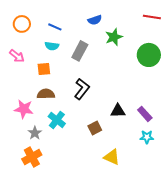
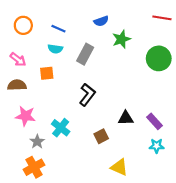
brown semicircle: (46, 94) -> (17, 85), moved

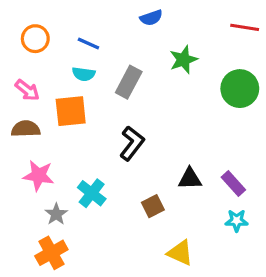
blue semicircle: (101, 21) -> (151, 18), moved
orange square: (47, 73) -> (71, 111), size x1.5

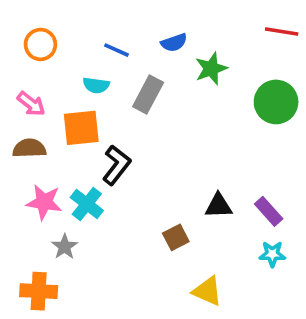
blue semicircle: (151, 18) -> (174, 43), moved
blue line: (88, 43) -> (116, 50), moved
black L-shape: (132, 143) -> (116, 165), moved
cyan cross: (92, 193) -> (87, 204), moved
orange cross: (51, 253) -> (39, 291), moved, turned 32

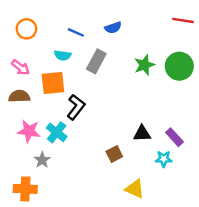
green star: (211, 69) -> (144, 65), moved
cyan star: (272, 254) -> (164, 159), moved

